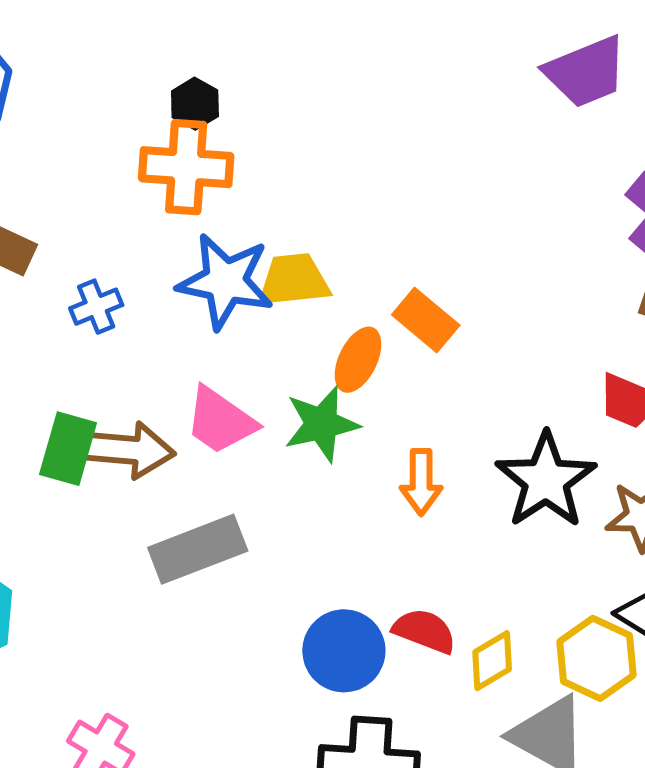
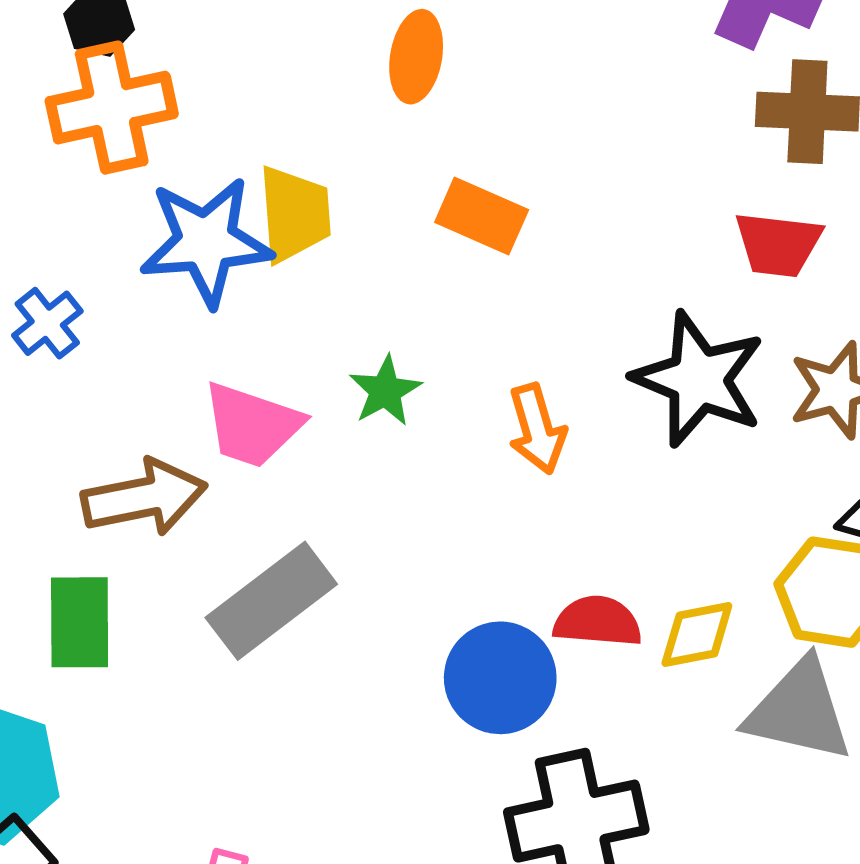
yellow trapezoid: (294, 280) -> (294, 214), turned 108
orange ellipse: (358, 360) -> (416, 57), moved
green star: (322, 424) -> (385, 391), size x0.7
green rectangle: (68, 449) -> (80, 622), moved
yellow diamond: (492, 661) -> (697, 635), turned 36

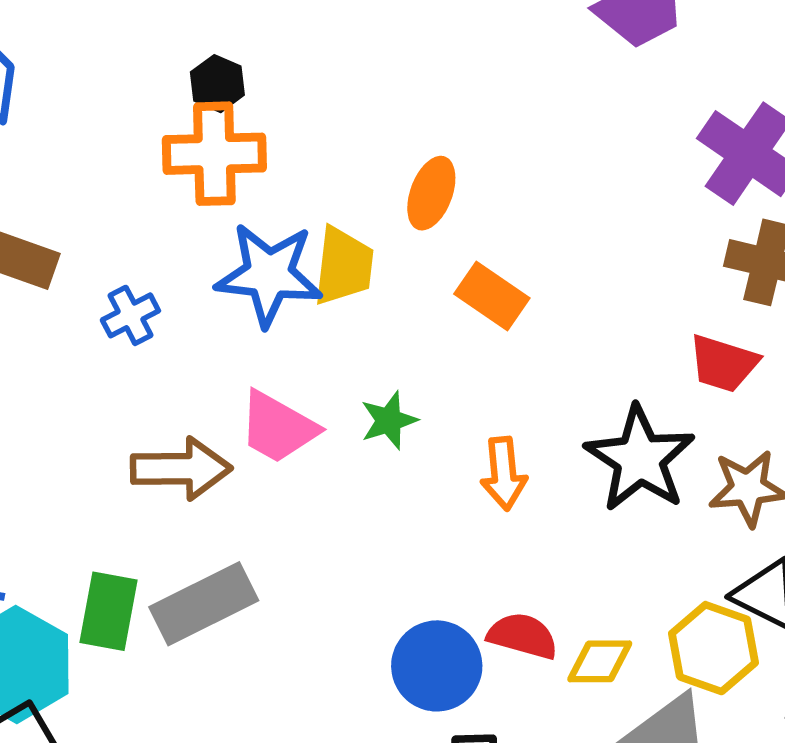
orange ellipse: (416, 57) -> (431, 193), moved
gray rectangle: (271, 601) -> (204, 604), moved
green rectangle: (80, 622) -> (108, 611), moved

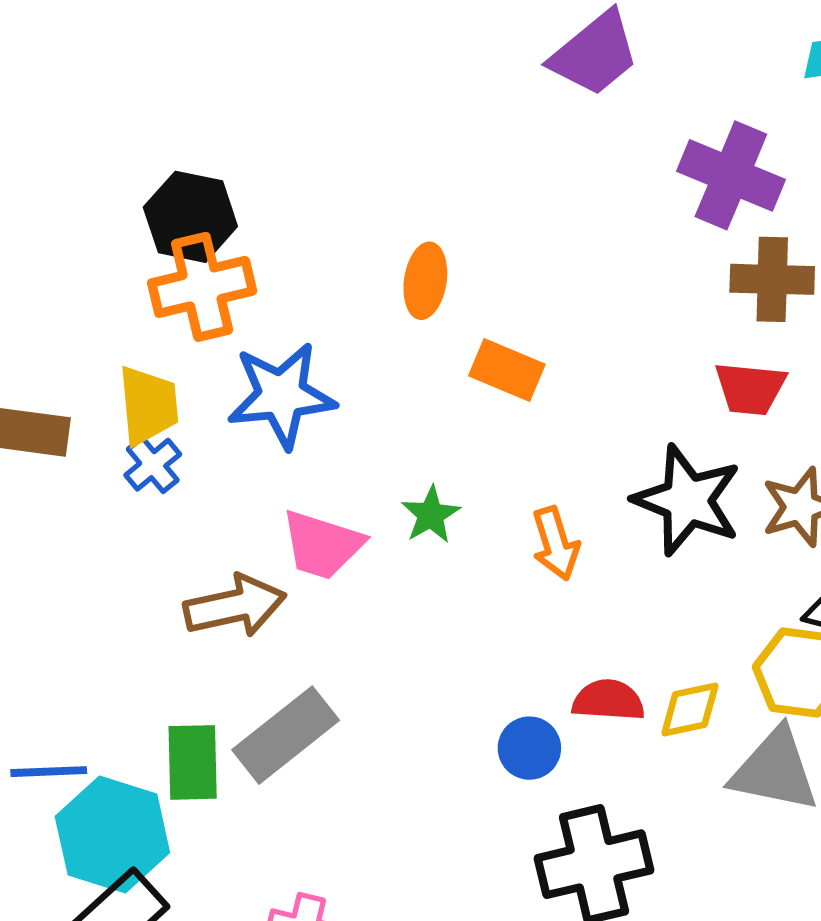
black hexagon: (217, 84) -> (190, 217), size x1.6
yellow trapezoid: (344, 266) -> (148, 405), moved
blue circle: (437, 666) -> (529, 748), size x0.7

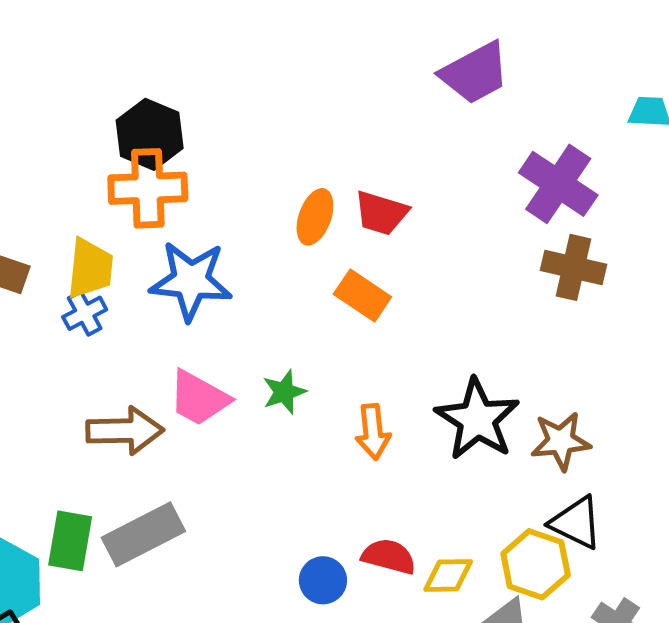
red trapezoid: (750, 388) -> (381, 213), moved

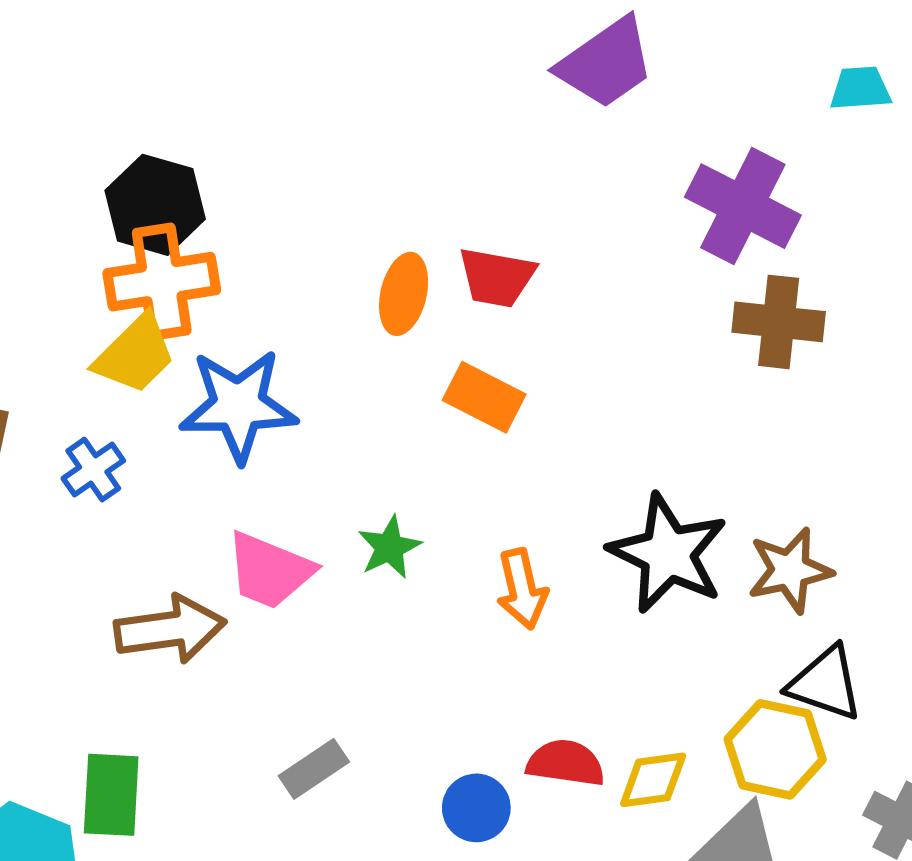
yellow trapezoid: (90, 268) -> (135, 354), moved, turned 46
gray rectangle: (143, 534) -> (314, 769), moved, size x0.6

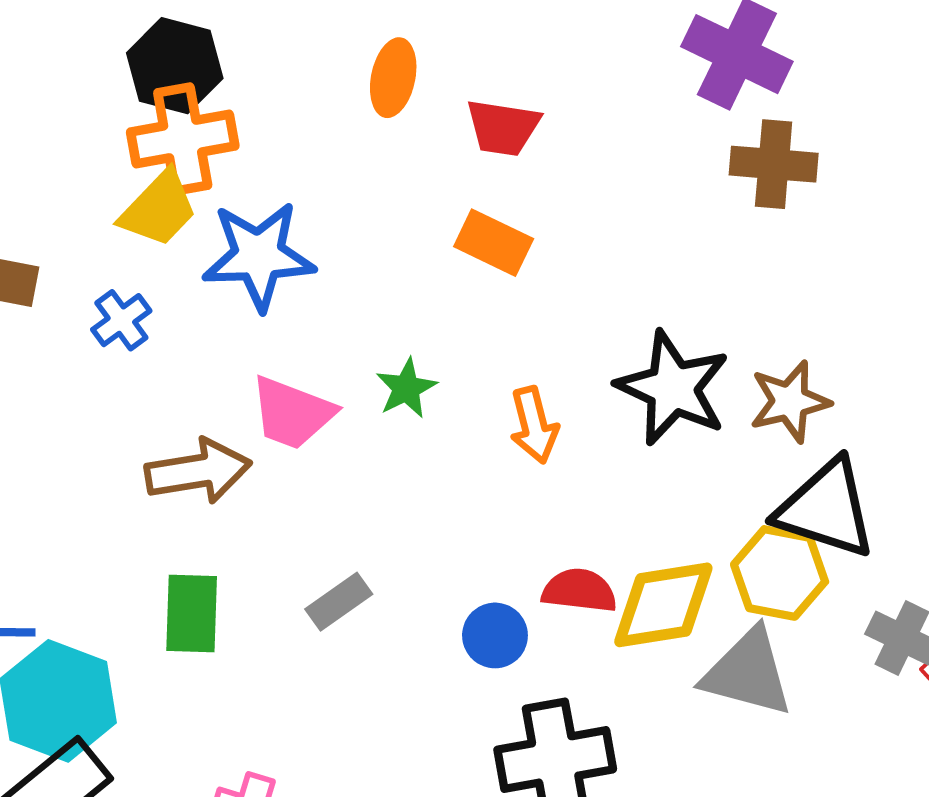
orange ellipse: (404, 294) -> (393, 78), moved
black triangle: (825, 683) -> (826, 509), size x1.4
yellow diamond: (653, 780) -> (663, 605), size x1.6
green rectangle: (111, 795) -> (192, 613), moved

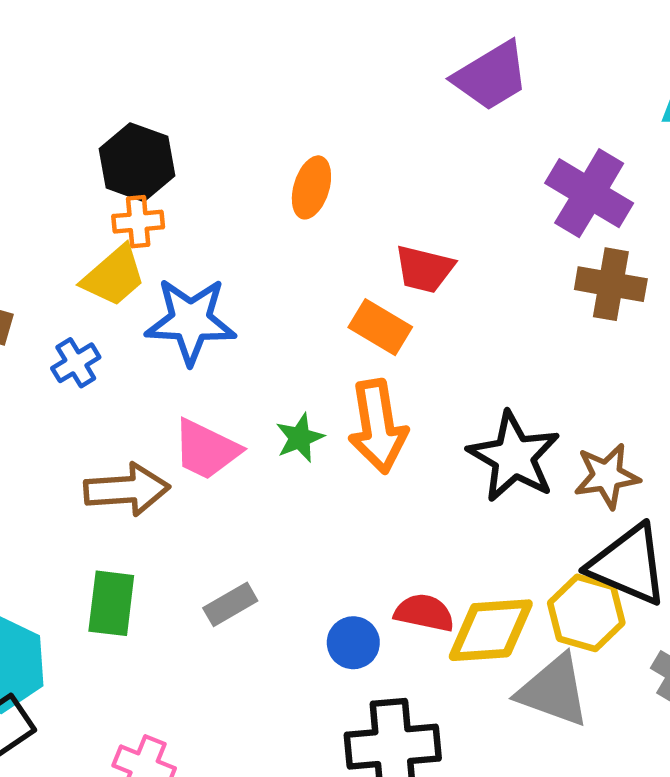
red trapezoid: (503, 128) -> (424, 269), moved
orange cross: (183, 139) -> (138, 222), size x0.6
orange arrow: (534, 425) -> (378, 426), moved, size x1.5

